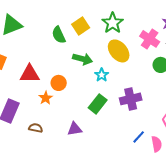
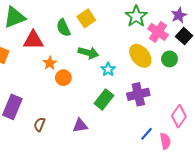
green star: (113, 23) -> (136, 16), moved
yellow ellipse: (119, 51) -> (140, 56), moved
red triangle: (30, 74) -> (33, 40), moved
orange star: (46, 98) -> (50, 63), moved
brown semicircle: (36, 128) -> (39, 124), turned -80

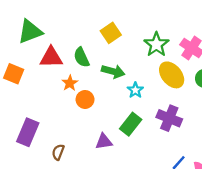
green star: (136, 16) -> (156, 44), moved
green semicircle: (63, 28) -> (81, 57), moved
purple cross: (138, 94) -> (169, 118), turned 35
purple triangle: (80, 126) -> (104, 142), moved

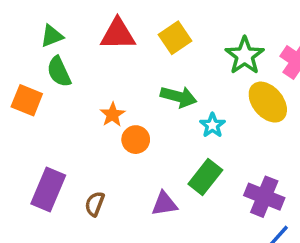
green triangle: (30, 32) -> (52, 36), size x0.6
red triangle: (51, 57) -> (118, 34), moved
green semicircle: (81, 57) -> (59, 72), moved
purple cross: (169, 118) -> (264, 197), moved
brown semicircle: (58, 152) -> (95, 204), moved

